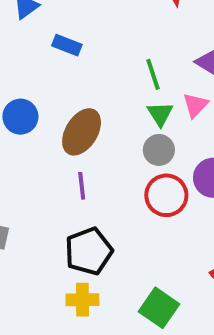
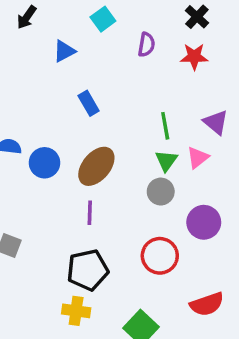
blue rectangle: (67, 45) -> (89, 103), moved, turned 30
blue circle: (20, 117) -> (44, 163), moved
red circle: (166, 195) -> (160, 256), moved

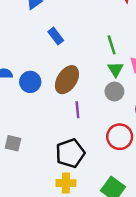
purple line: (90, 213) -> (77, 110), moved

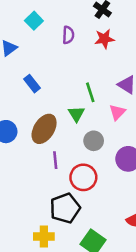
green triangle: (116, 69) -> (76, 114), moved
red circle: (120, 137) -> (83, 177), moved
black pentagon: (70, 153) -> (65, 208), moved

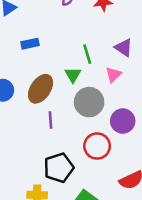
blue rectangle: (32, 84) -> (30, 44), turned -66
gray circle: (94, 141) -> (89, 102), size x1.5
red circle: (83, 177) -> (97, 146), moved

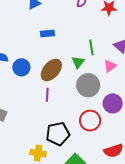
purple line: (51, 120) -> (47, 95), moved

